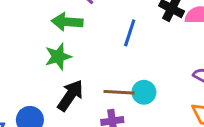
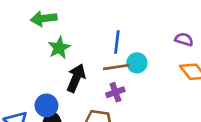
green arrow: (67, 22) -> (44, 18), moved
blue line: (130, 33) -> (117, 42), moved

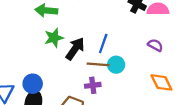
purple semicircle: (184, 39) -> (155, 45), moved
black arrow: (76, 78) -> (75, 49), moved

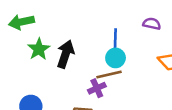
blue line: (103, 44) -> (115, 40), moved
brown line: (98, 64) -> (109, 75), moved

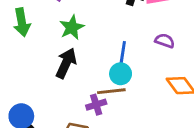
green arrow: (22, 22) -> (22, 22), turned -95
green star: (39, 49) -> (72, 27), moved

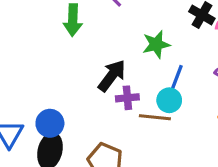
green star: (72, 27) -> (156, 44), moved
purple cross: (96, 105) -> (127, 98), moved

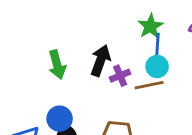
green arrow: (73, 20) -> (57, 65), moved
green star: (156, 44) -> (150, 26), moved

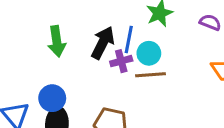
blue line: (157, 46) -> (129, 40), moved
cyan circle: (157, 66) -> (149, 53), moved

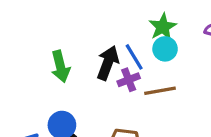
blue line: (129, 40) -> (134, 57), turned -36
cyan circle: (149, 53) -> (165, 49), moved

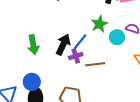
cyan circle: (165, 49) -> (117, 37), moved
blue line: (134, 57) -> (80, 42), turned 66

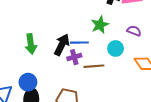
cyan circle: (117, 37) -> (116, 48), moved
blue line: (80, 42) -> (79, 43), turned 48

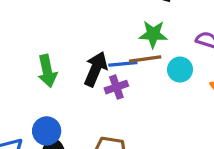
green star: (100, 25) -> (153, 34), turned 30
brown line: (94, 66) -> (145, 59), moved

